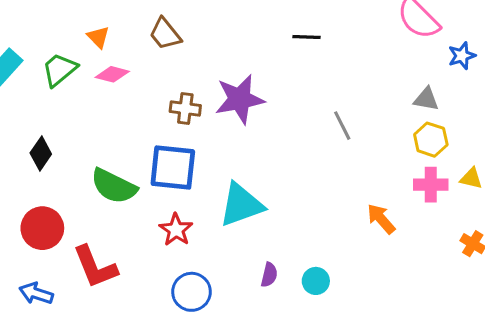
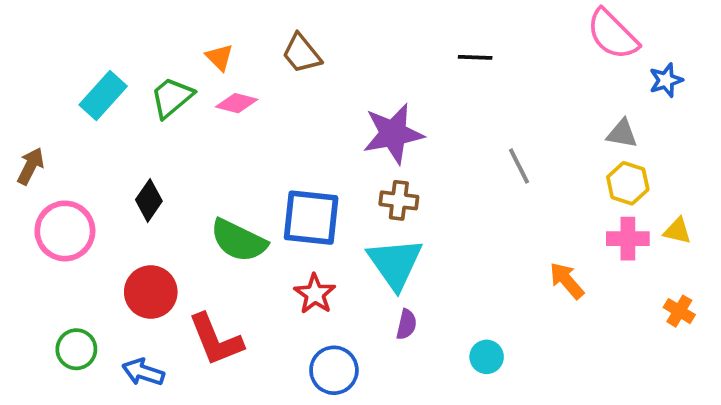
brown cross: (185, 108) -> (399, 200), moved
cyan triangle: (241, 205) -> (395, 263), turned -45
purple semicircle: (269, 275) -> (406, 324), moved

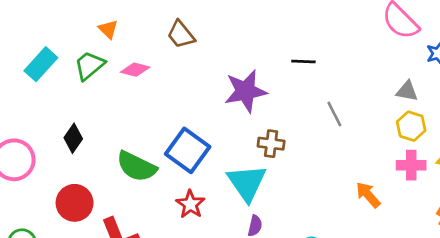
orange triangle: (219, 57) -> (108, 29), moved
black line: (475, 57) -> (303, 61), moved
brown cross: (399, 200) -> (271, 144), moved
blue square: (311, 218) -> (188, 150), turned 30

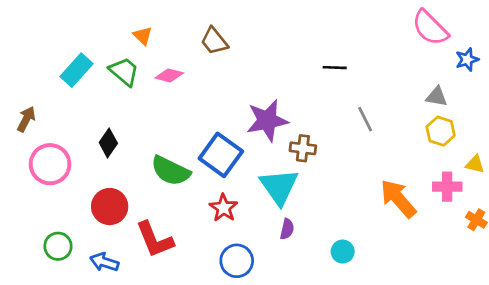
green trapezoid: (89, 66) -> (124, 71), turned 80
purple star: (246, 91) -> (267, 120), moved
pink cross: (411, 165) -> (447, 187), moved
orange arrow: (368, 195) -> (398, 199), size x1.5

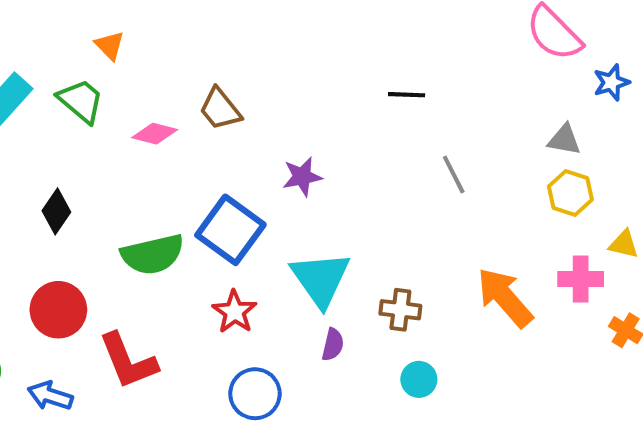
brown trapezoid: (214, 41) -> (220, 109), moved
pink diamond: (169, 75) -> (155, 134), moved
purple star: (267, 120) -> (302, 177), size x0.6
brown cross: (303, 148) -> (400, 310), moved
green semicircle: (171, 171) -> (153, 254), turned -39

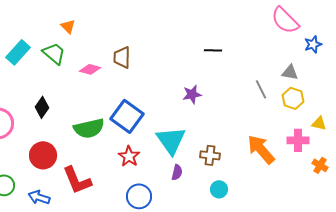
brown trapezoid: (220, 109) -> (122, 57), turned 40
gray line: (454, 175) -> (261, 89), moved
purple star: (302, 177) -> (192, 94), moved

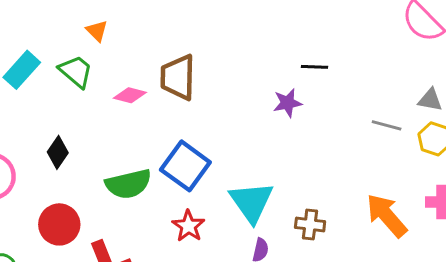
brown trapezoid: (122, 57) -> (178, 77), size x1.4
gray line: (261, 89) -> (387, 125), turned -48
purple star: (192, 94) -> (288, 103), moved

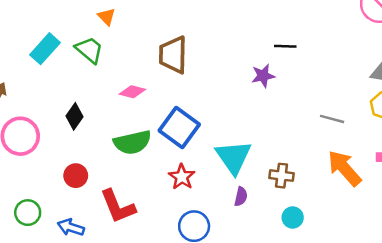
pink diamond: (130, 95) -> (132, 92), moved
gray line: (387, 125) -> (332, 119), moved
red circle: (59, 224) -> (76, 176), size x0.7

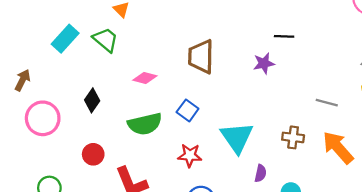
brown trapezoid: (173, 55) -> (201, 57), moved
blue square: (179, 128) -> (188, 110), size x0.6
brown cross: (282, 176) -> (293, 137), moved
red star: (182, 177) -> (190, 155), turned -30
purple semicircle: (241, 197) -> (260, 173), moved

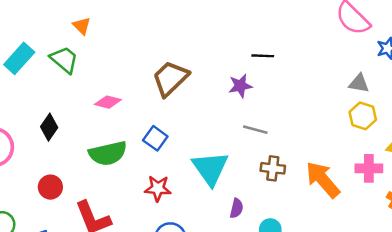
brown trapezoid: (201, 57) -> (170, 78), turned 45
gray line: (327, 103) -> (255, 130), moved

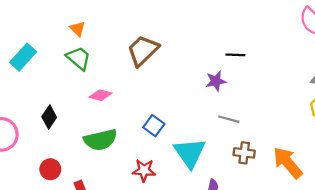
green trapezoid: (64, 60) -> (79, 58), moved
brown trapezoid: (170, 78) -> (143, 51), moved
blue square: (155, 138) -> (154, 126), moved

